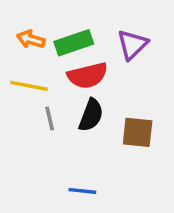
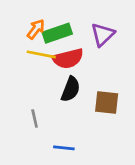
orange arrow: (31, 39) -> (36, 29), moved, turned 110
yellow line: (29, 86) -> (41, 54), moved
gray line: (50, 119) -> (35, 119), moved

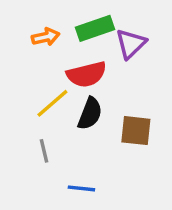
orange arrow: (36, 29) -> (46, 37), turned 40
green rectangle: (57, 33) -> (95, 28), moved
yellow line: (41, 54) -> (52, 103), moved, turned -52

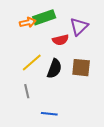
green rectangle: (95, 28) -> (44, 17), moved
red semicircle: (87, 74) -> (61, 40), moved, size x0.7
brown square: (136, 131) -> (81, 68), moved

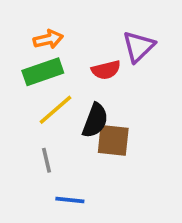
green rectangle: (44, 17) -> (43, 72), moved
brown square: (81, 68) -> (113, 140), moved
blue line: (49, 114) -> (70, 200), moved

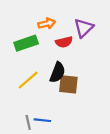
orange arrow: (48, 39) -> (47, 24), moved
yellow line: (55, 110) -> (28, 80), moved
gray line: (46, 160) -> (28, 122), moved

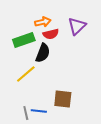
red semicircle: (64, 42) -> (51, 34), moved
black semicircle: (58, 72) -> (43, 53), moved
brown square: (68, 84) -> (63, 99), moved

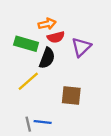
purple triangle: (77, 26) -> (81, 47), moved
green rectangle: (24, 40) -> (26, 44), turned 35
brown square: (63, 99) -> (71, 96), moved

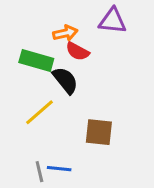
red semicircle: (56, 37) -> (77, 51), turned 42
purple triangle: (81, 47) -> (113, 21), moved, turned 50
black semicircle: (47, 58) -> (65, 80), turned -60

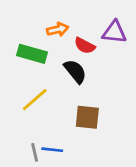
purple triangle: (113, 21) -> (114, 32), moved
red semicircle: (77, 51) -> (85, 46), moved
black semicircle: (65, 80) -> (75, 71), moved

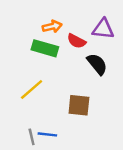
green rectangle: (32, 54) -> (45, 48), moved
black semicircle: (75, 71) -> (97, 64), moved

